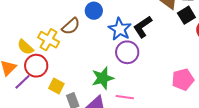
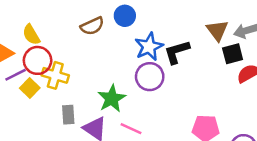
yellow cross: (49, 40) -> (55, 75), moved, turned -30
green star: (103, 78) -> (112, 99), turned -30
yellow square: (56, 86) -> (30, 88), moved

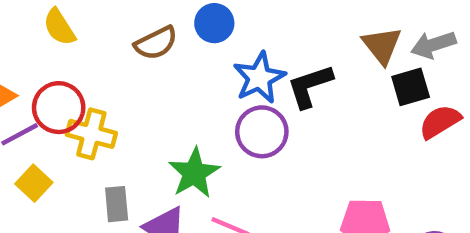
yellow semicircle: (31, 35) -> (59, 27), moved
yellow square: (30, 88) -> (34, 183), moved

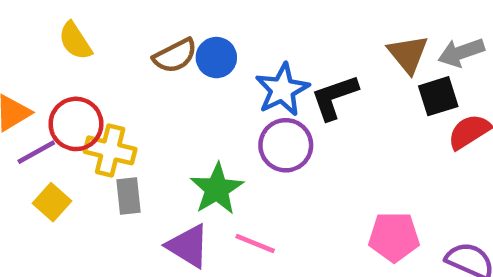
blue circle: (214, 23) -> (216, 58), moved
gray rectangle: (117, 204) -> (129, 196), moved

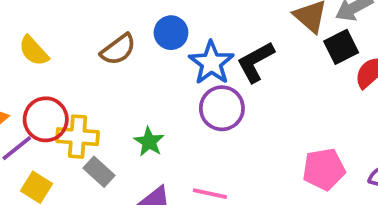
blue circle: (216, 58) -> (171, 33), moved
green star: (217, 189) -> (149, 142), moved, size x0.7
gray rectangle: (129, 196) -> (99, 172), turned -32

